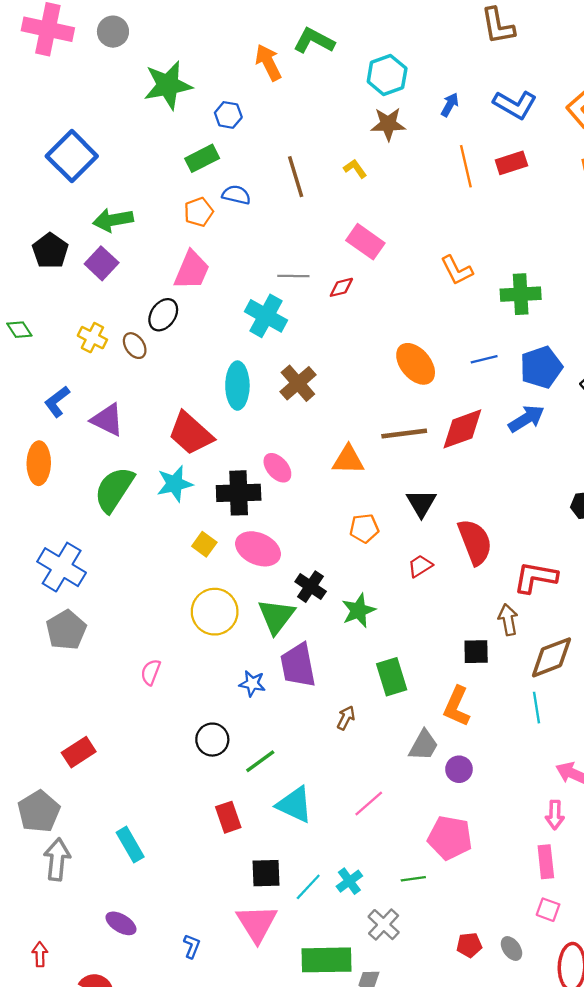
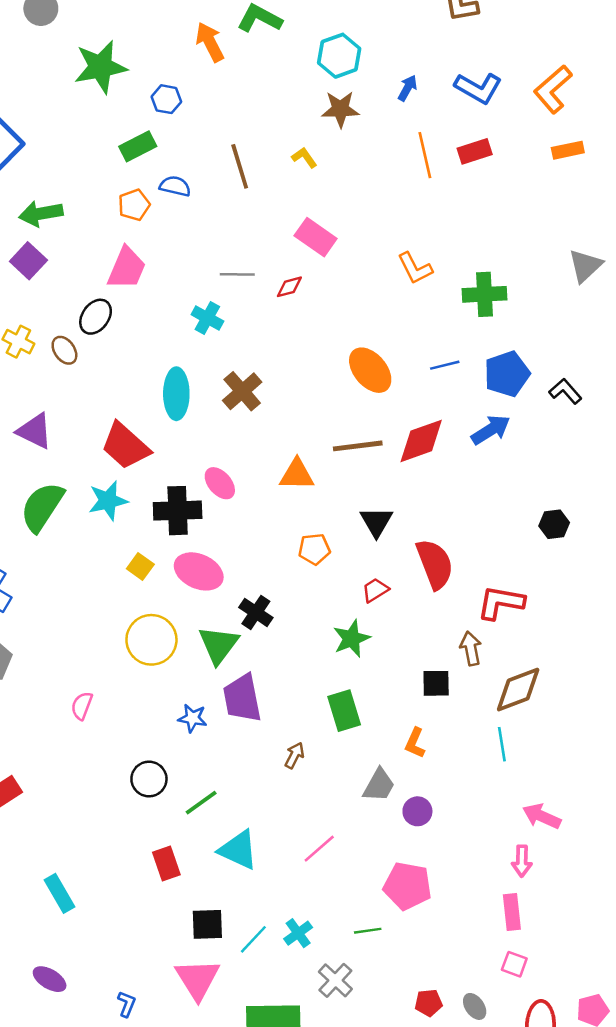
cyan cross: (266, 316) -> (207, 318), size x0.7
green star: (358, 610) -> (352, 639), moved
orange L-shape: (457, 706) -> (415, 743), size x0.7

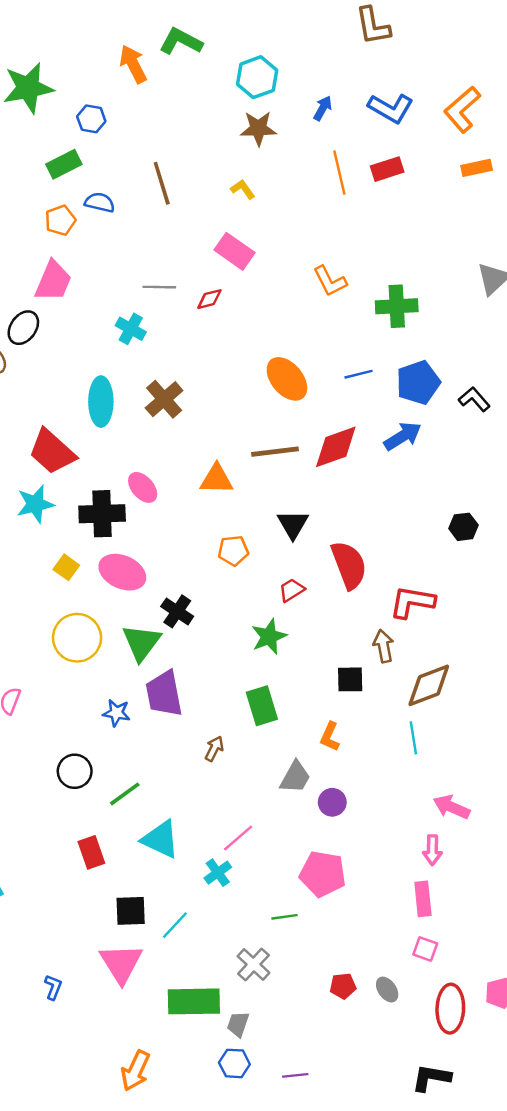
yellow L-shape: (304, 158) -> (243, 189), moved
cyan cross: (298, 933) -> (218, 873), moved

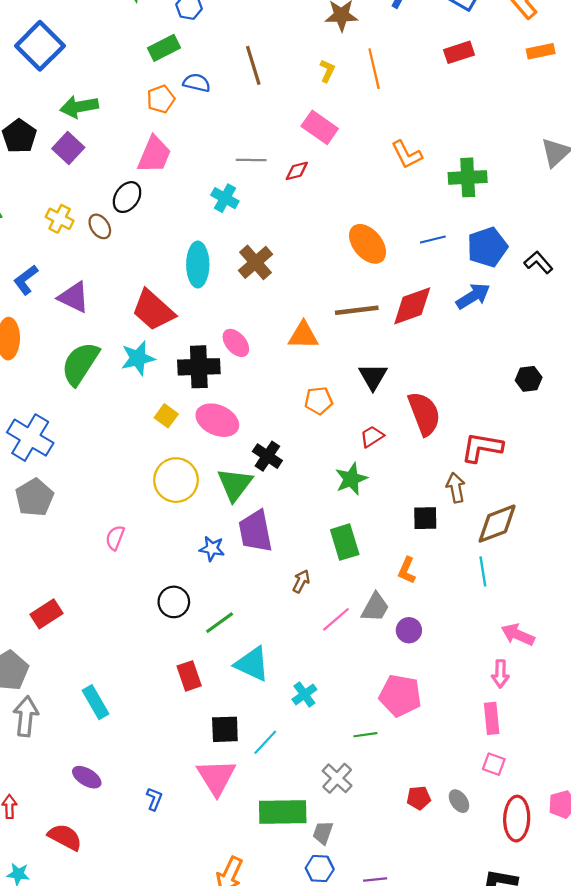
orange line: (339, 173) -> (374, 69), moved
yellow L-shape: (243, 189) -> (327, 71), turned 60
pink line: (238, 838) -> (336, 619), moved

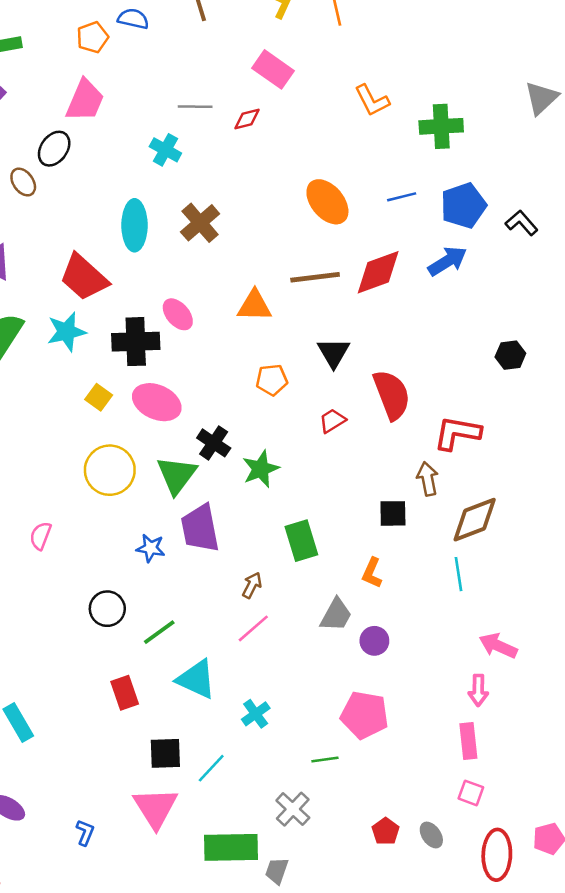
green star: (351, 479) -> (261, 469), moved
pink line: (336, 619) -> (253, 628), moved
red pentagon: (419, 798) -> (386, 831), turned -30

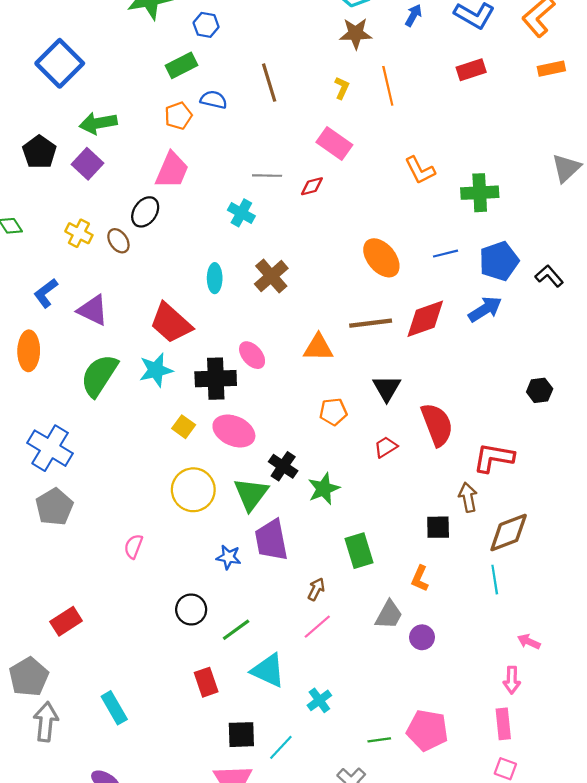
cyan ellipse: (134, 225) -> (215, 278), size x0.7
pink arrow: (498, 646) -> (529, 642), size x0.7
pink pentagon: (365, 715) -> (427, 730), moved

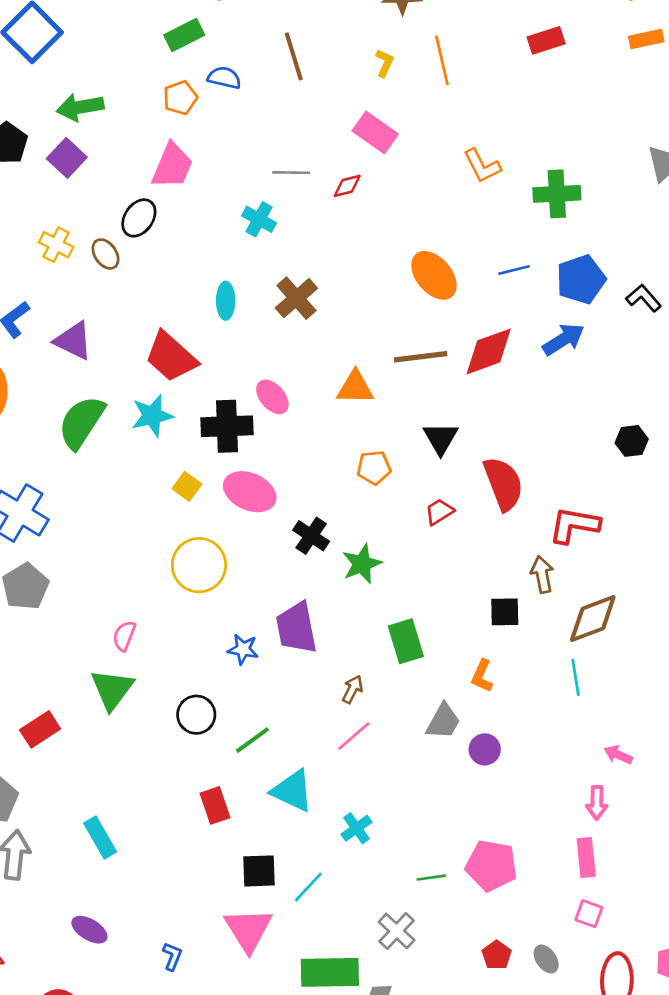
green triangle: (251, 494) -> (112, 689), moved

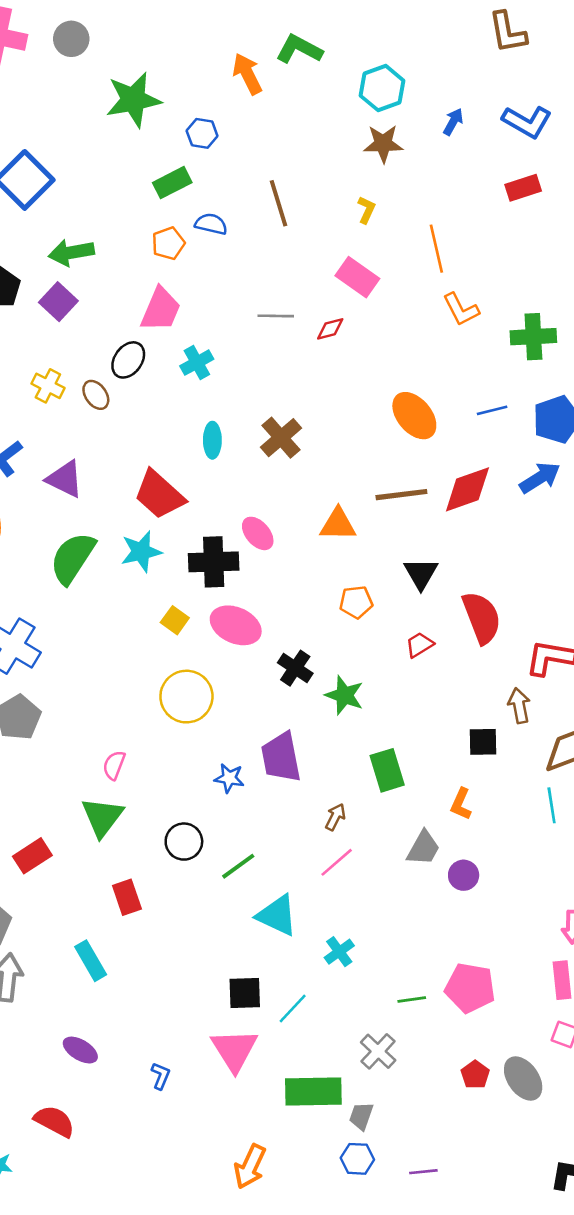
orange line: (442, 60) -> (436, 249), moved
cyan cross: (259, 219) -> (197, 363), moved, turned 32
green star: (362, 564) -> (344, 695), turned -30
red rectangle: (215, 805) -> (127, 897), moved
gray ellipse: (546, 959) -> (523, 1078), size x1.6

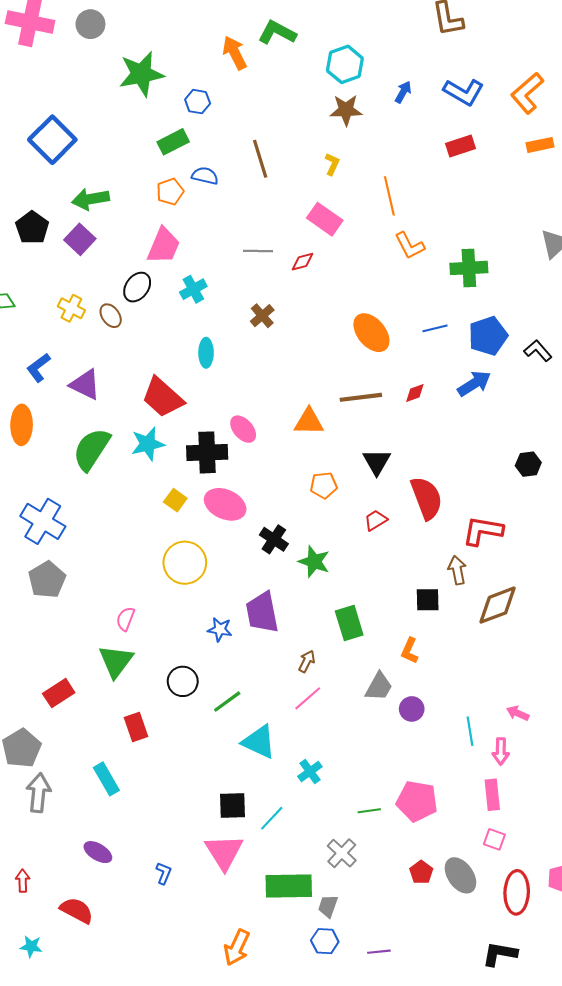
brown cross: (281, 438) -> (262, 316), moved, size x0.7
red diamond: (467, 489) -> (415, 393), size x0.5
cyan line: (552, 805) -> (470, 731), moved

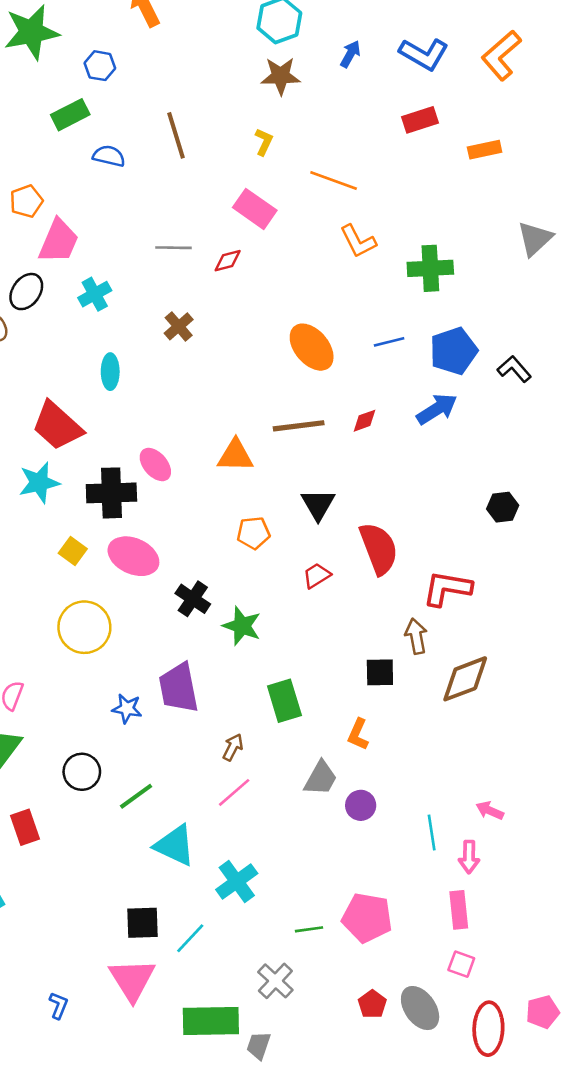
orange rectangle: (540, 145) -> (485, 150), moved
orange pentagon: (170, 192) -> (26, 201), moved
orange line: (389, 196) -> (334, 181), turned -57
cyan cross: (310, 772) -> (237, 882), size x1.4

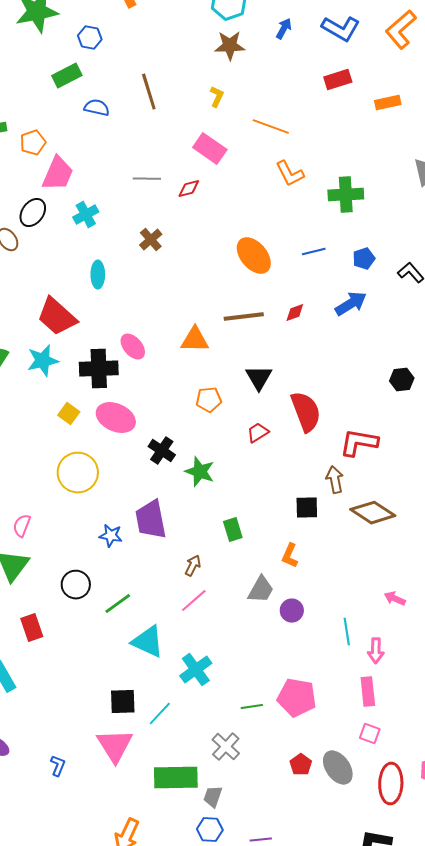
blue pentagon: (454, 351) -> (364, 259), size x0.6
brown diamond: (465, 679) -> (373, 513), turned 54
green rectangle: (284, 701) -> (233, 530), size x0.7
pink arrow: (490, 811) -> (395, 599), moved

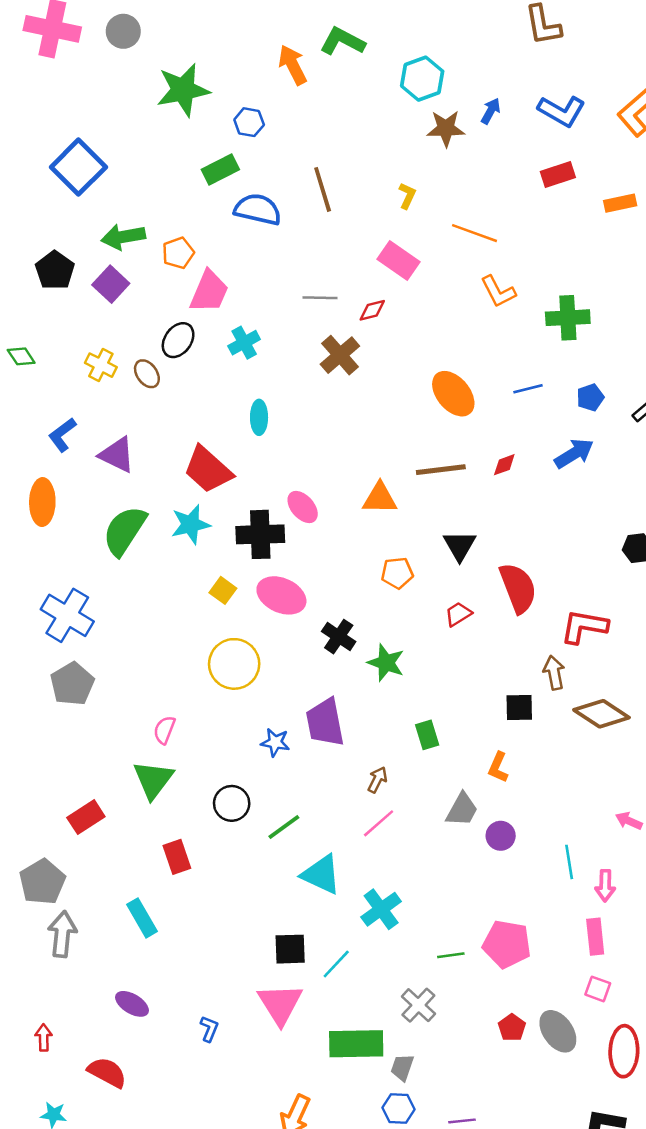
brown star: (230, 46) -> (446, 128), moved
blue semicircle: (97, 108) -> (258, 209), size x1.5
brown cross: (151, 240) -> (340, 355), moved, size x1.4

